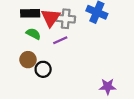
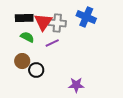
purple star: (108, 87) -> (76, 85), moved

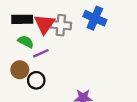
purple line: (52, 43) -> (41, 53), moved

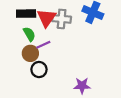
green semicircle: (26, 42) -> (29, 34), turned 32
brown circle: (20, 70) -> (30, 53), moved

